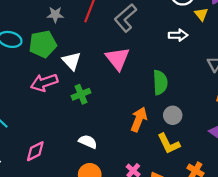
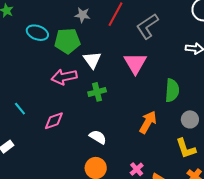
gray circle: (173, 115) -> (190, 119), moved
yellow L-shape: (169, 144) -> (186, 148), moved
pink diamond: (35, 151) -> (54, 121), moved

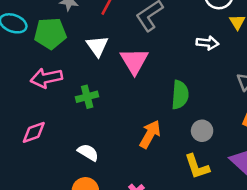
white triangle: (92, 60) -> (97, 46), moved

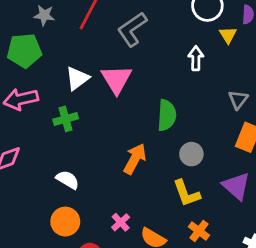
white arrow: (207, 43) -> (196, 58), turned -95
white triangle: (97, 46) -> (77, 78), moved, turned 30

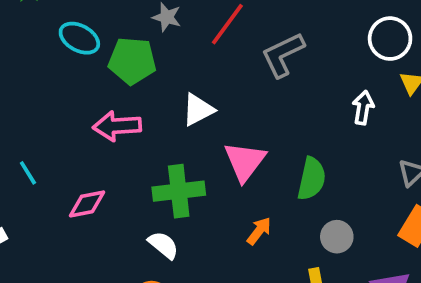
pink triangle: (116, 79) -> (245, 161), moved
green cross: (66, 119) -> (179, 191), moved, size x1.5
orange arrow: (135, 159) -> (259, 231), size x0.7

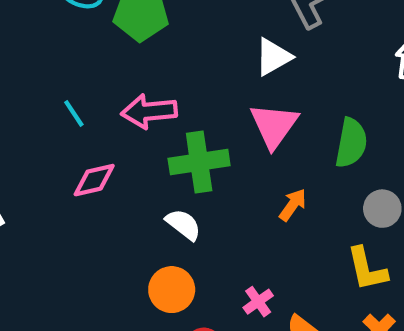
white triangle: (198, 110) -> (273, 57), moved
pink arrow: (117, 126) -> (149, 111), moved
cyan line: (28, 173) -> (74, 113), moved

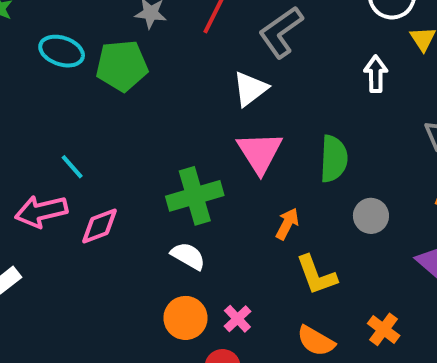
pink arrow: (149, 111) -> (41, 211), moved
yellow L-shape: (367, 269) -> (316, 275), moved
pink cross: (258, 302) -> (237, 319), moved

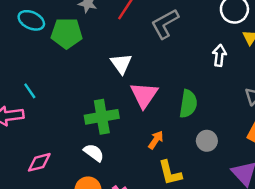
white triangle: (250, 89) -> (121, 64), moved, turned -35
pink diamond: (100, 226) -> (39, 162), moved

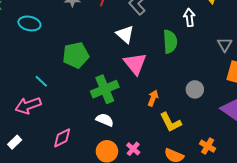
green pentagon: (67, 33) -> (76, 55), moved
white triangle: (121, 64) -> (125, 34), moved
green semicircle: (188, 104) -> (170, 42), moved

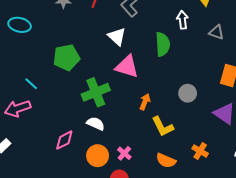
gray triangle: (225, 45) -> (216, 32), moved, turned -42
pink triangle: (135, 64) -> (127, 67), turned -35
pink diamond: (62, 138) -> (64, 140), moved

